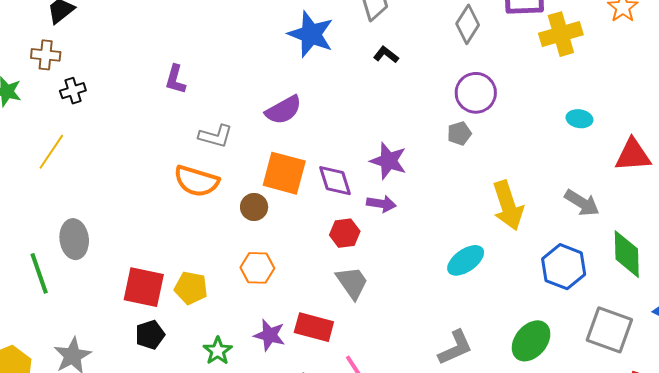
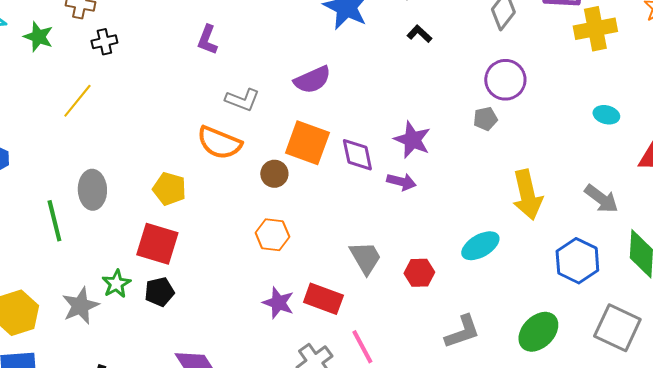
red hexagon: (345, 233) -> (419, 273), moved
yellow pentagon: (191, 288) -> (169, 189), moved
green star: (218, 351) -> (116, 284), moved

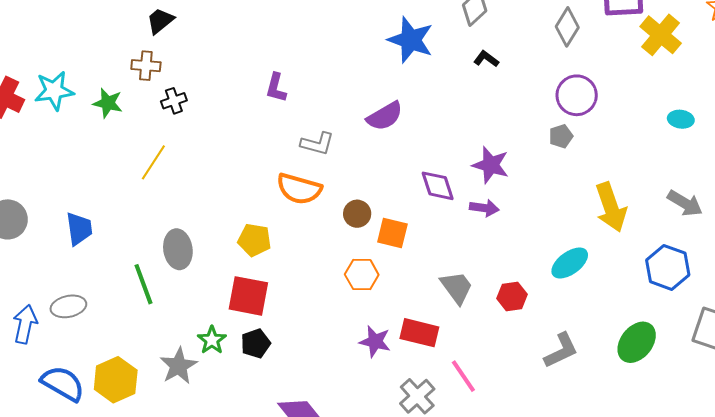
yellow cross: (595, 29) -> (661, 35), turned -33
orange square: (307, 143) -> (392, 233), moved, size x0.7

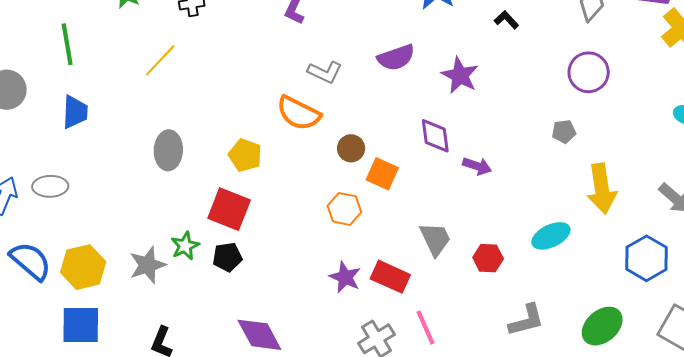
gray pentagon: (561, 136) -> (564, 132), moved
purple star: (491, 165) -> (460, 75), moved
green line: (143, 284) -> (67, 44), moved

